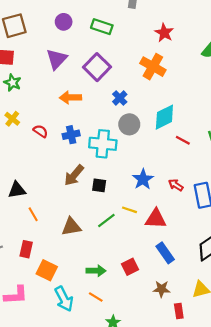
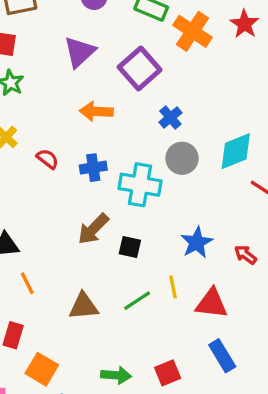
orange cross: (153, 67) -> (192, 31), moved
yellow line: (129, 210) -> (173, 287), turned 56

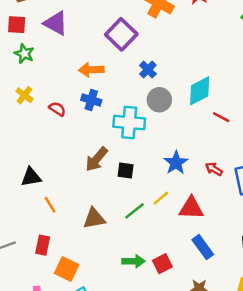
purple triangle: (80, 52) -> (56, 23), moved, turned -44
blue cross: (93, 168) -> (91, 100), moved, turned 30
yellow line: (173, 287) -> (161, 198), turned 66
green arrow: (116, 375) -> (133, 261), moved

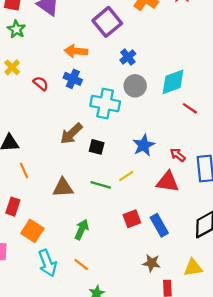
red triangle: (191, 208) -> (168, 182), moved
green line: (135, 211) -> (101, 185), turned 48
green arrow: (133, 261) -> (82, 229), moved, turned -72
red square: (162, 264) -> (132, 219), moved

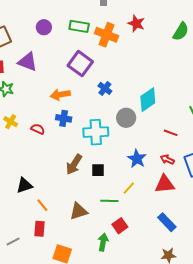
gray circle: (135, 86) -> (126, 118), moved
red line: (190, 108) -> (171, 133), moved
red rectangle: (13, 207) -> (40, 229), moved
red square: (132, 219) -> (120, 226), moved

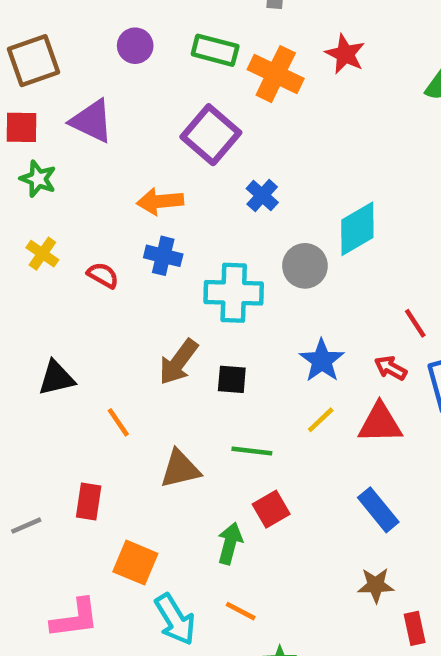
red line: (171, 133) -> (415, 323), moved, turned 32
black triangle: (24, 185) -> (56, 378), moved
yellow line: (129, 188) -> (321, 420), moved
orange line: (42, 205) -> (118, 422), moved

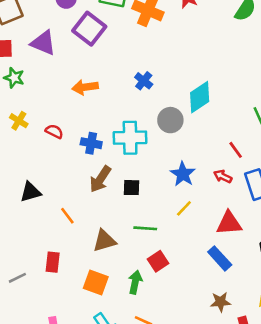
purple square: (211, 135) -> (89, 29), moved
blue cross: (163, 256) -> (91, 143), moved
red triangle: (380, 423) -> (229, 223), moved
orange square: (135, 563) -> (96, 282), moved

